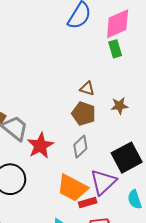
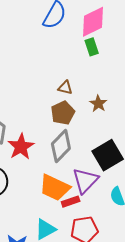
brown star: (119, 106) -> (98, 104), turned -30
brown pentagon: (84, 114) -> (63, 113), turned 30
gray diamond: (80, 147) -> (61, 146), size x1.4

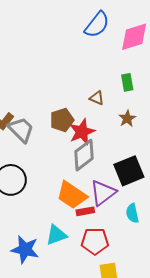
green rectangle: (92, 47) -> (127, 82), moved
brown pentagon: (63, 113) -> (62, 120), moved
red star: (21, 147) -> (82, 132), moved

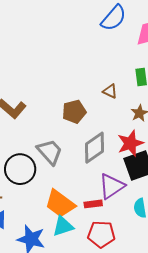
gray trapezoid: (21, 130) -> (50, 152), moved
red star: (82, 132) -> (130, 143), moved
orange trapezoid: (72, 195) -> (60, 204), moved

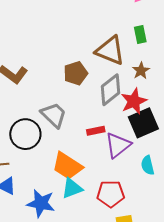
brown triangle: (110, 91) -> (110, 51), size x2.0
gray diamond: (95, 148) -> (111, 90), moved
red rectangle: (93, 204) -> (96, 131), moved

